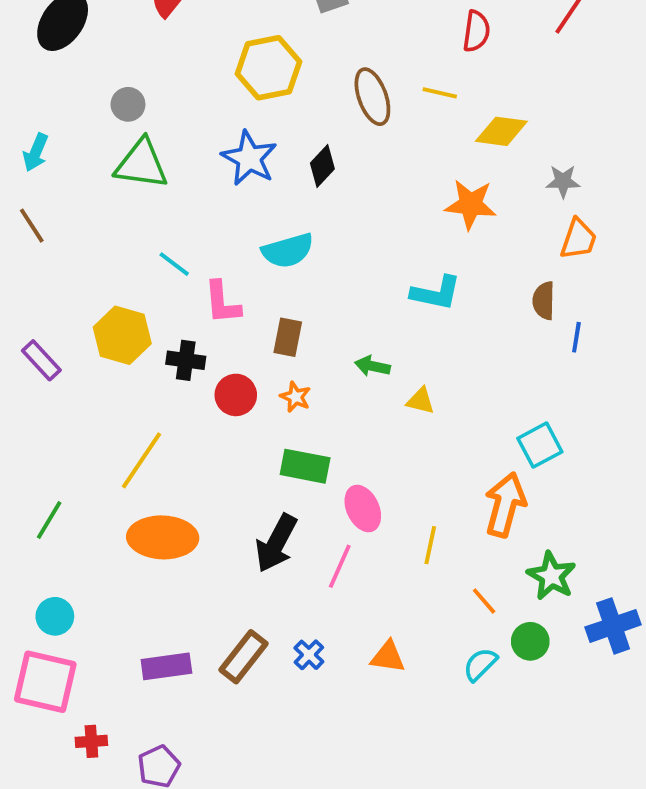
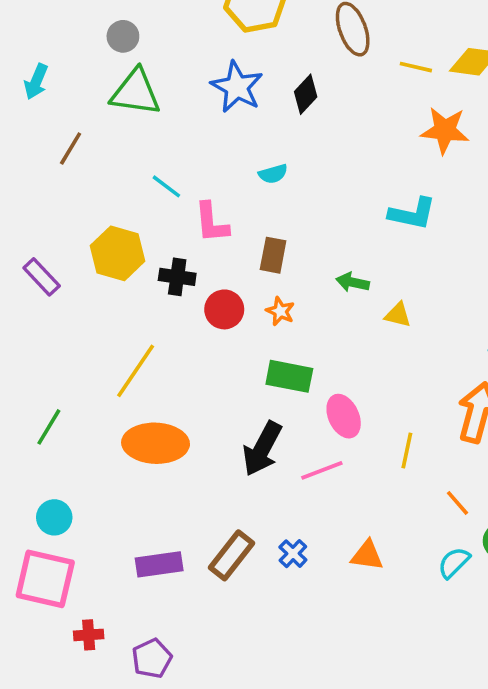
yellow line: (440, 93) -> (416, 67), moved
brown line: (32, 226) -> (71, 148), moved, turned 64
cyan semicircle: (288, 251) -> (273, 174), size x0.6
pink line: (340, 566) -> (322, 470), turned 45

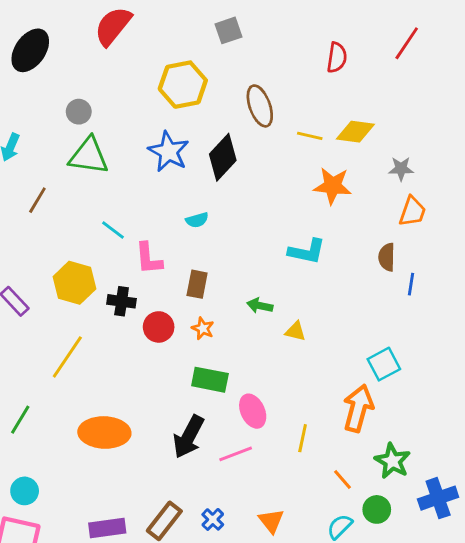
black diamond: (306, 94) -> (223, 157), size x1.5
yellow line: (136, 371) -> (67, 357), moved
orange triangle: (367, 555) -> (271, 521), turned 44

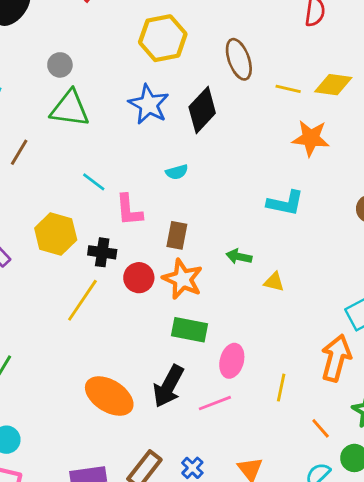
orange star: (203, 328) -> (182, 279), size x1.8
yellow line: (67, 357) -> (82, 300), moved
pink ellipse: (253, 411) -> (232, 361), turned 40
orange ellipse: (104, 432) -> (109, 396), moved, turned 30

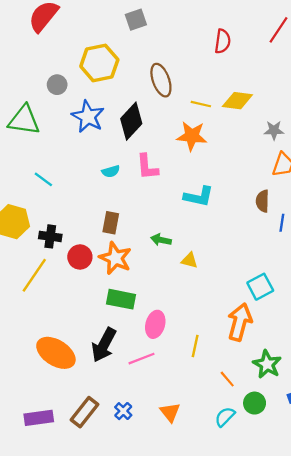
gray circle: (60, 65) -> (57, 85), moved
orange star: (311, 138) -> (192, 136), moved
pink L-shape: (129, 210) -> (147, 167), moved

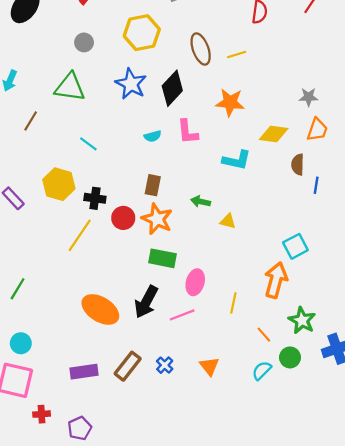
gray circle: (57, 85) -> (84, 42), moved
yellow diamond: (237, 101) -> (274, 134), moved
yellow line: (201, 104) -> (237, 54), moved, turned -30

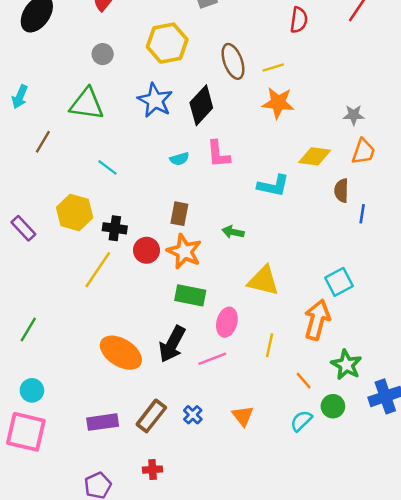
orange star: (230, 102) -> (278, 103), moved
yellow triangle: (228, 221) -> (263, 281), moved, size x1.8
red cross: (42, 414) -> (153, 470), moved

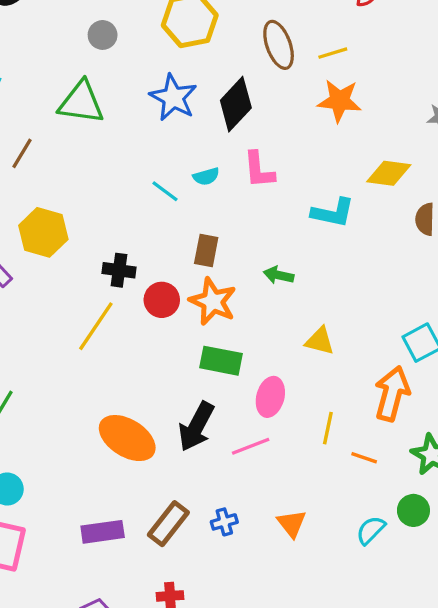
cyan line: (107, 167) -> (165, 191), moved
yellow hexagon: (75, 212) -> (43, 232), moved
yellow triangle: (263, 281) -> (320, 341), size x0.7
orange line: (304, 381) -> (364, 458), moved, turned -30
blue cross: (193, 415) -> (224, 522), turned 30

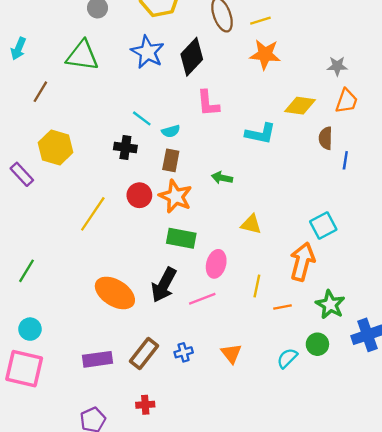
cyan semicircle: (206, 176) -> (171, 131), moved
black cross: (119, 270) -> (125, 148), moved
orange line: (364, 458) -> (283, 307), turned -30

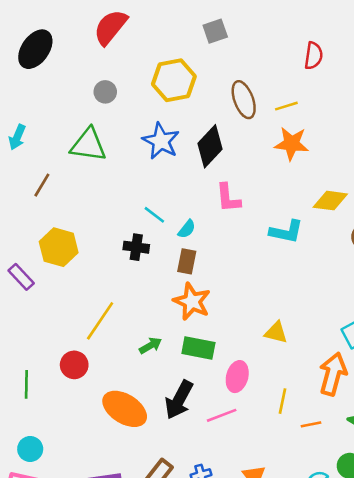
cyan semicircle: (171, 131) -> (187, 229), turned -36
green arrow: (222, 178) -> (151, 345), moved, turned 138
red circle: (139, 195) -> (74, 365), moved
green line: (26, 271) -> (26, 384), turned -30

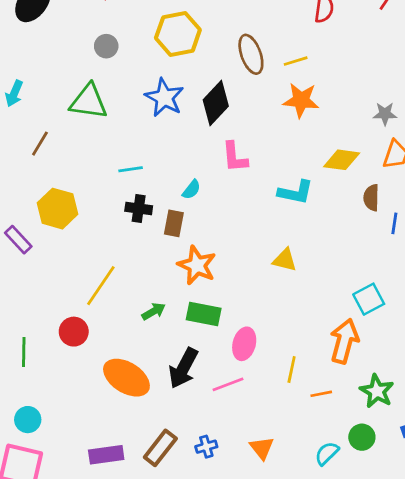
cyan line: (154, 215) -> (131, 169), moved, turned -45
brown rectangle: (187, 261) -> (174, 223), moved
yellow triangle: (276, 333) -> (285, 260), moved

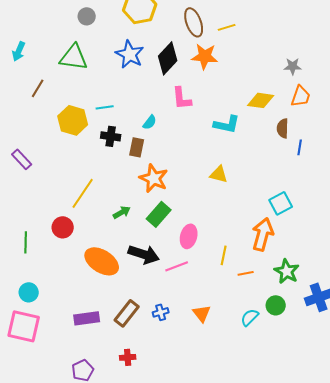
orange star: (301, 100) -> (205, 56), moved
yellow hexagon: (57, 209) -> (73, 120), moved
green rectangle: (204, 314) -> (159, 214), turned -60
black arrow: (183, 368) -> (144, 254), turned -100

